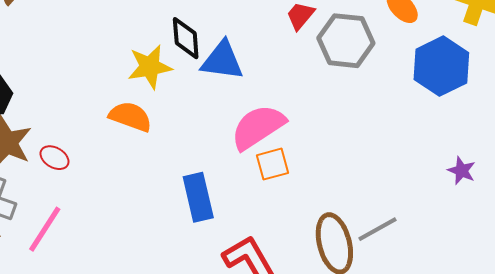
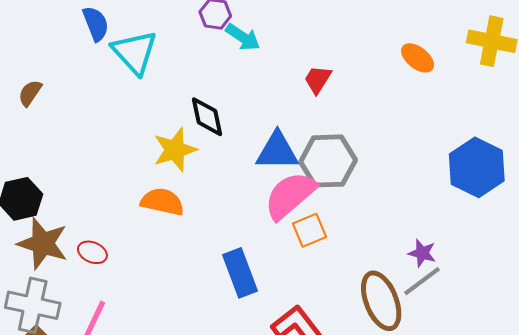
gray hexagon: (346, 41) -> (328, 161), moved
blue triangle: (222, 61) -> (277, 151), moved
blue hexagon: (441, 66) -> (477, 167), moved
purple star: (462, 171) -> (422, 253), moved

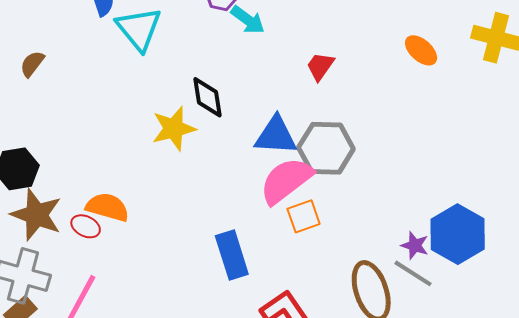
blue hexagon: (477, 167) -> (458, 234), moved
orange semicircle: (162, 202) -> (107, 207), moved
gray line: (422, 281) -> (413, 273), turned 66

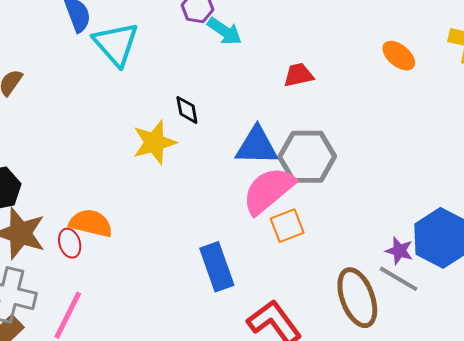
red trapezoid: (320, 66) -> (299, 75), turned 44
black diamond: (207, 97) -> (187, 110), size x0.7
red ellipse: (86, 226) -> (70, 243), turned 48

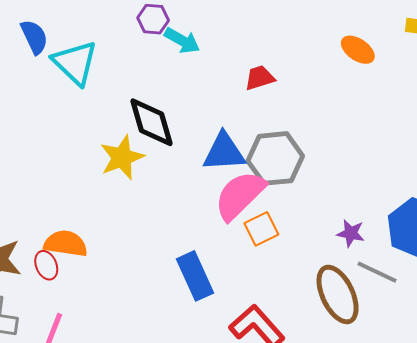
black diamond: (187, 110) -> (151, 122), size x1.8
purple star: (399, 251) -> (351, 233), moved

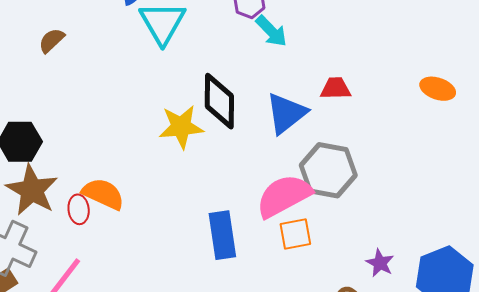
orange ellipse: (358, 50) -> (438, 89), turned -32
blue triangle: (224, 152) -> (286, 113), moved, turned -51
blue rectangle: (195, 276) -> (222, 235), moved

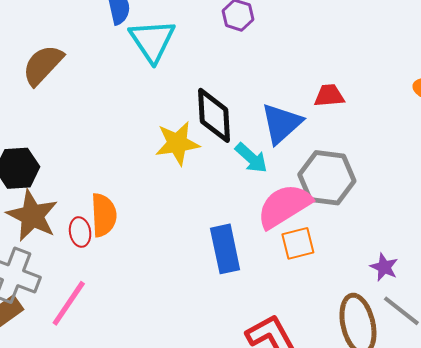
cyan arrow: (271, 31) -> (251, 158), moved
brown semicircle: (52, 40) -> (43, 65), size x1.6
orange semicircle: (103, 194) -> (104, 215), turned 66

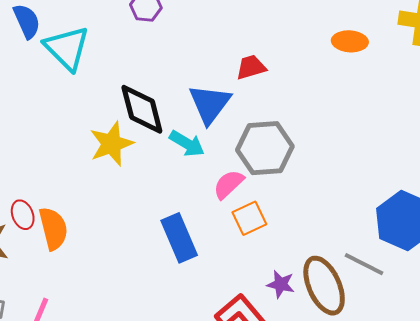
pink semicircle: (284, 206) -> (229, 184), size x0.6
red ellipse: (80, 232) -> (23, 215), moved
purple star: (384, 267) -> (281, 284), moved

